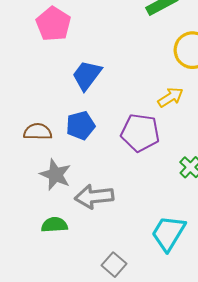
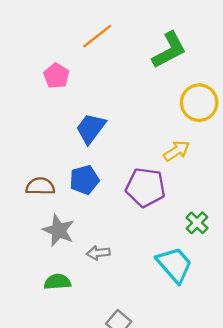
pink pentagon: (53, 24) -> (56, 76), size x0.7
gray arrow: (94, 197) -> (98, 253), size x0.6
cyan trapezoid: (168, 233) -> (174, 265), moved, turned 108

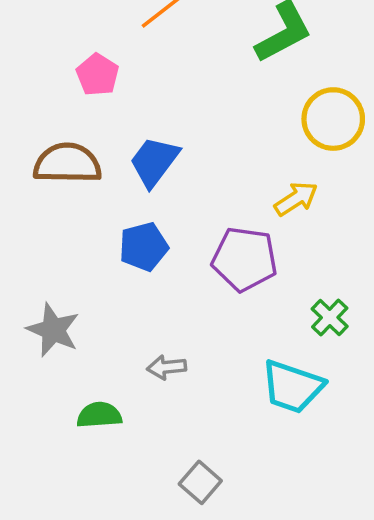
brown semicircle: (40, 186) -> (67, 163), moved, size x1.4
gray star: (59, 230) -> (53, 330), moved
cyan trapezoid: (174, 265) -> (292, 387), turned 150

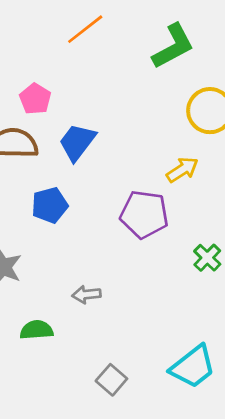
pink pentagon: (97, 75) -> (35, 99), moved
blue pentagon: (144, 247) -> (50, 205), moved
cyan trapezoid: (292, 387) -> (193, 367), moved, turned -57

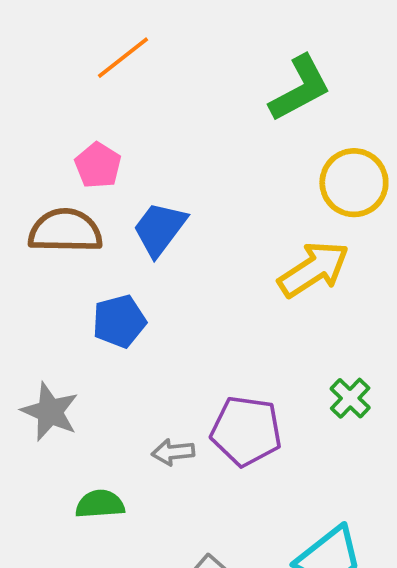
orange line: (85, 29) -> (123, 58), moved
yellow arrow: (182, 170) -> (314, 269), size x1.5
purple pentagon: (144, 214) -> (246, 431), moved

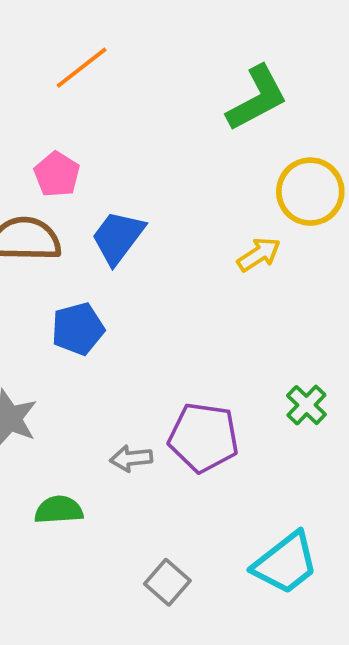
yellow arrow: (314, 269) -> (259, 254), moved, size x0.6

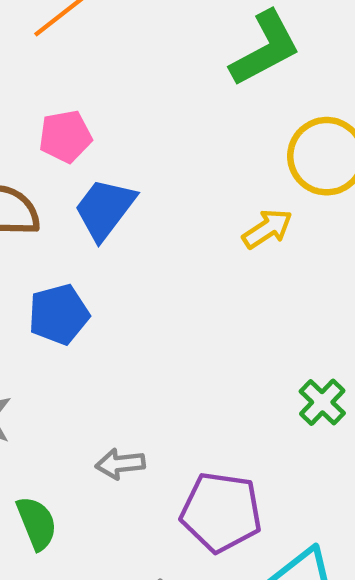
pink pentagon: (57, 174) -> (65, 136), moved, turned 30
purple pentagon: (204, 437) -> (221, 512), moved
green semicircle: (59, 510) -> (37, 523), turned 72

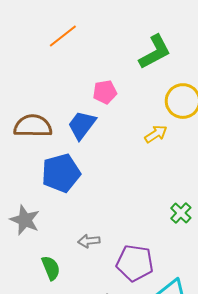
pink pentagon: (65, 136) -> (105, 92), moved
blue pentagon: (59, 314) -> (61, 173), size x1.4

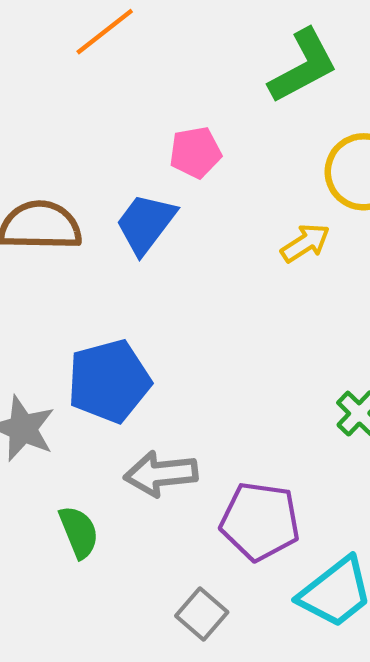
blue pentagon: (61, 173) -> (109, 381), moved
gray arrow: (89, 241) -> (161, 474), size x1.5

